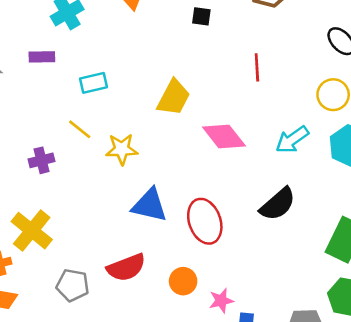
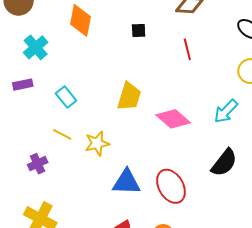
red line: (257, 67) -> (187, 49), moved
cyan rectangle: (94, 83) -> (66, 97), turned 75

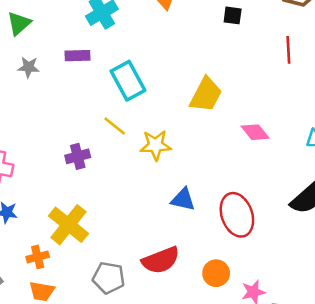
cyan rectangle: (66, 97) -> (128, 81), size x1.4
pink diamond: (173, 119) -> (255, 132), size x0.7
blue triangle: (126, 182) -> (183, 199), size x0.7

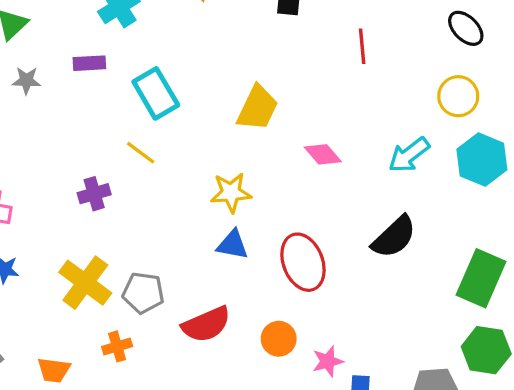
yellow star: (156, 145) -> (231, 193), moved
orange cross: (38, 257) -> (117, 346), moved
gray pentagon: (109, 278) -> (143, 293), moved

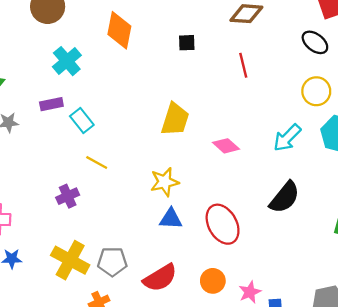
cyan rectangle: (156, 93) -> (82, 121), moved, size x0.7

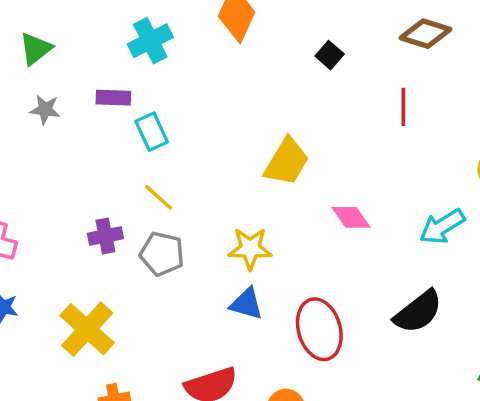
black square: (187, 43) -> (330, 55), turned 30
gray pentagon: (112, 262) -> (162, 254), moved

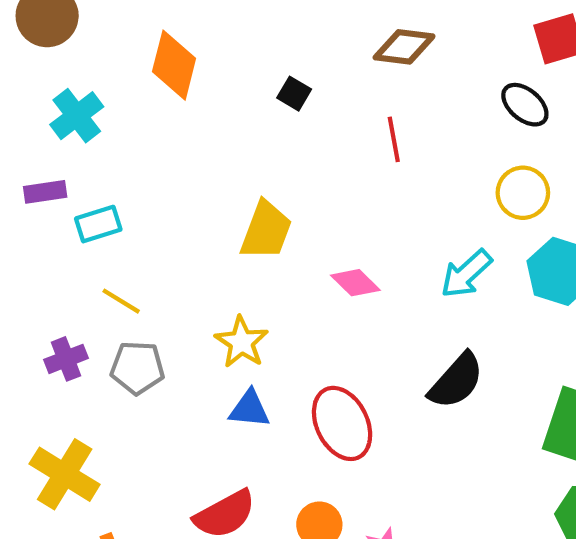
cyan rectangle: (152, 132) -> (98, 224), turned -72
yellow star: (250, 248) -> (242, 342), turned -30

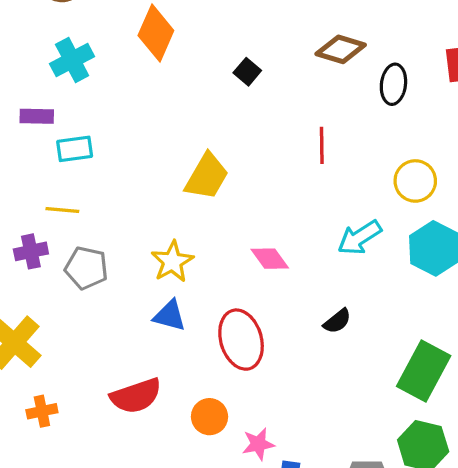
black ellipse: (525, 105) -> (393, 84), moved, turned 48
red line: (394, 139) -> (322, 145), moved
pink diamond: (355, 283) -> (270, 259), moved
yellow line: (121, 301) -> (62, 210), moved, turned -36
black semicircle: (456, 381) -> (337, 321), size x0.6

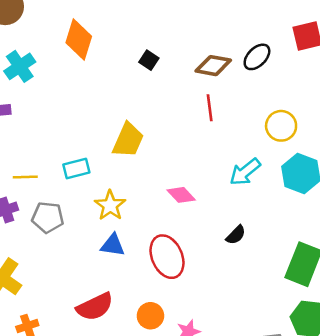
brown diamond: (341, 49) -> (213, 66), moved
black ellipse: (393, 84) -> (257, 57), turned 44
cyan rectangle: (75, 149) -> (76, 168), moved

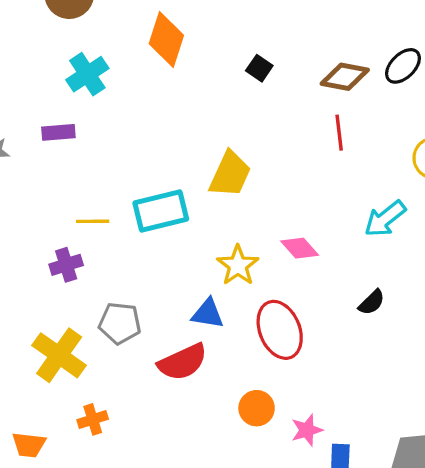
cyan rectangle: (76, 168) -> (161, 211), size x1.5
yellow star: (110, 205) -> (238, 265), moved
gray pentagon: (48, 217) -> (120, 323), moved
red semicircle: (95, 307) -> (183, 362), moved

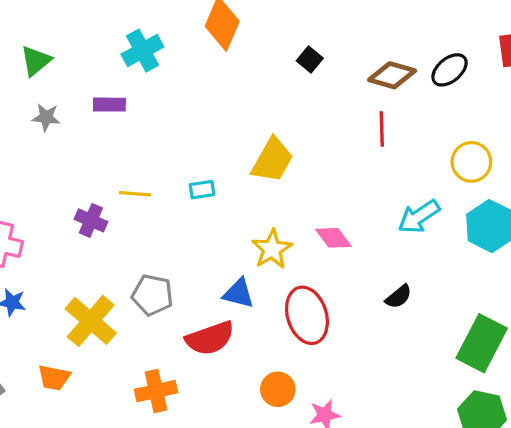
cyan rectangle: (161, 211) -> (202, 190), size x0.5
purple cross: (66, 265) -> (91, 220), moved, turned 36
orange cross: (93, 419) -> (156, 391), moved, size x1.4
orange trapezoid: (29, 445) -> (54, 378), moved

